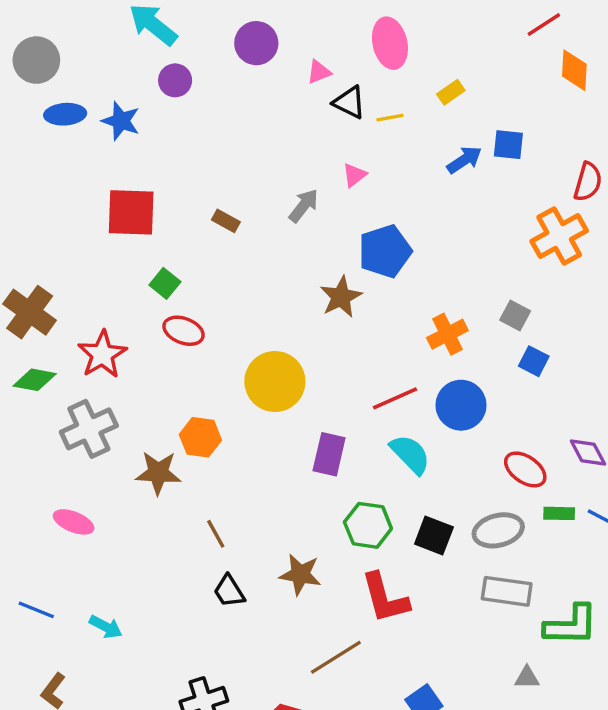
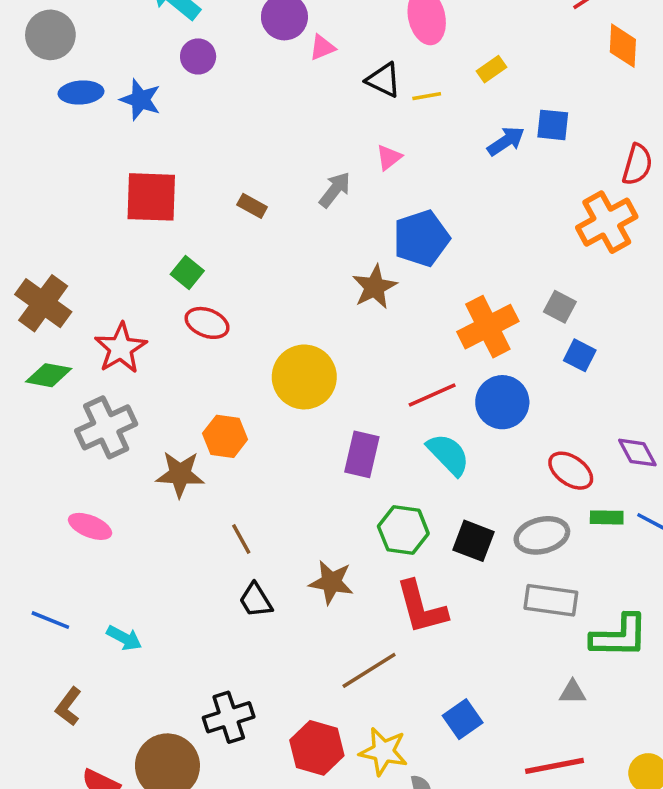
pink triangle: (319, 72) -> (322, 47), moved
orange cross: (447, 334) -> (488, 327), size x1.4

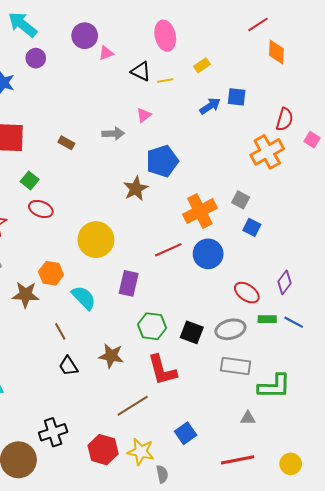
gray arrow: (335, 190) -> (113, 134), turned 50
purple diamond: (637, 453) -> (285, 282), turned 65
cyan semicircle: (448, 454) -> (84, 298), moved

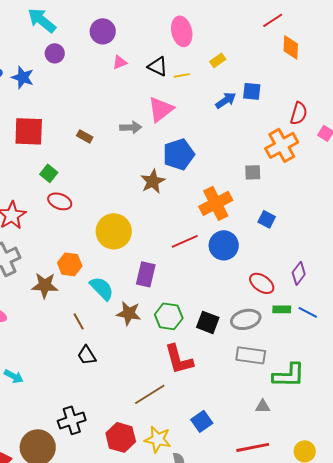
pink triangle: (106, 53) -> (120, 62), moved
pink triangle: (144, 115) -> (161, 109), size x1.8
gray square: (241, 200) -> (253, 172), moved, turned -30
brown star: (111, 356) -> (129, 313), moved

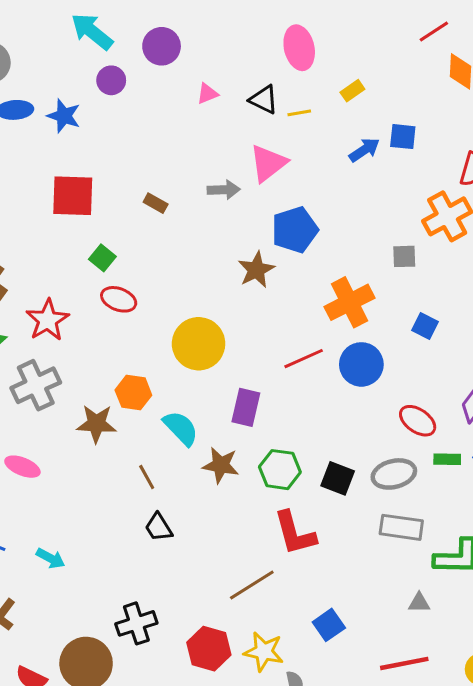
purple circle: (103, 31) -> (162, 46), moved

